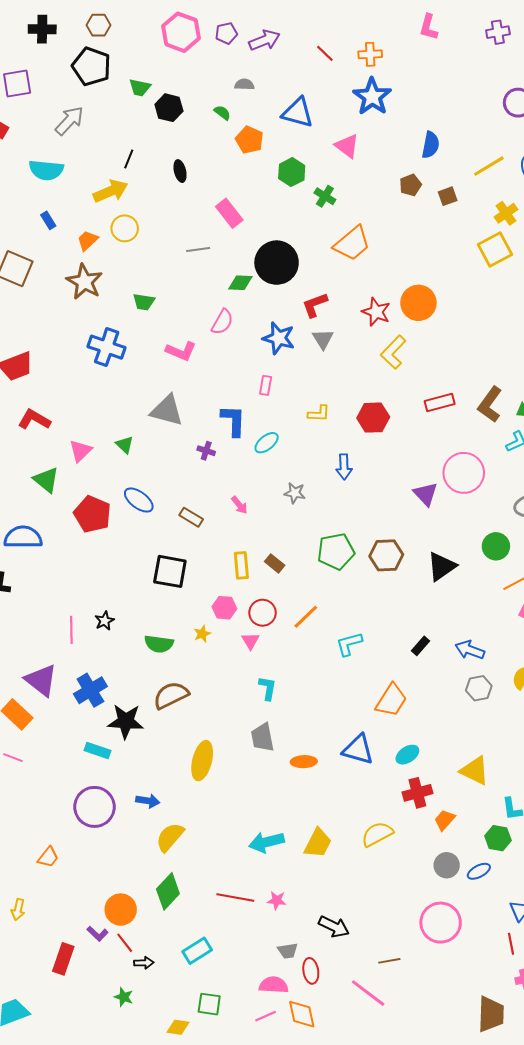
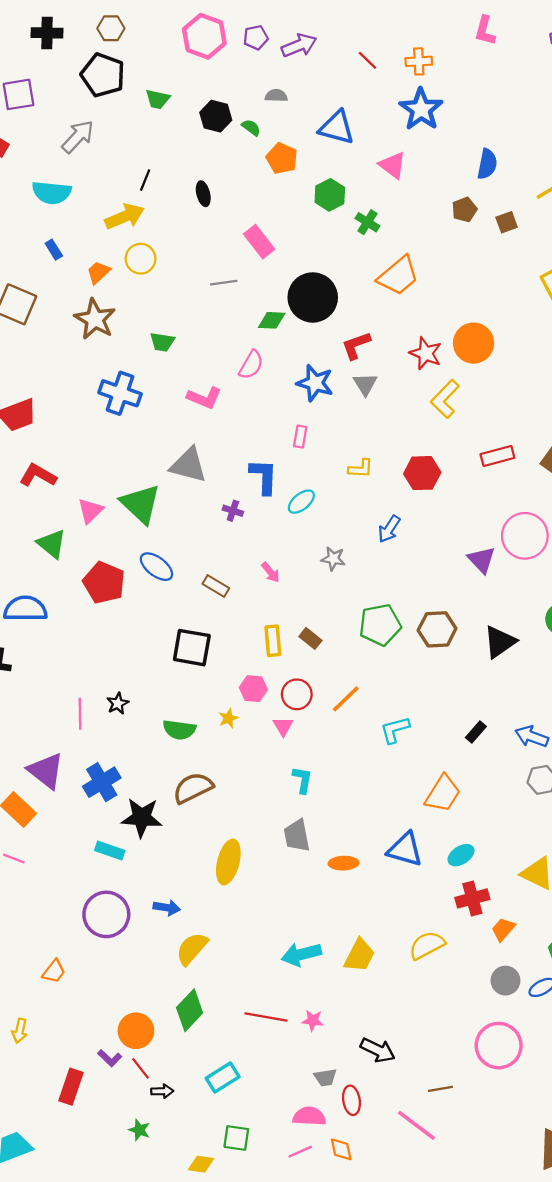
black hexagon: (169, 108) -> (216, 116), moved
green triangle: (125, 445) -> (141, 504), size x2.0
blue arrow: (344, 467) -> (389, 529), turned 35
orange diamond: (302, 1014) -> (341, 1149), size x0.7

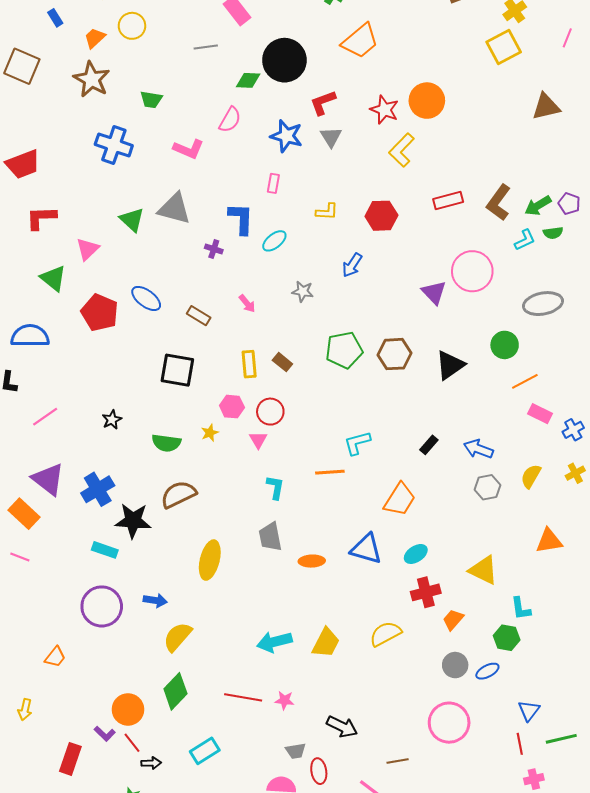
red L-shape: (38, 475) -> (41, 218), turned -32
green triangle: (141, 504) -> (132, 220), moved, size x0.7
orange line: (346, 699) -> (330, 472), moved, turned 40
pink line: (80, 714) -> (45, 417), moved, turned 56

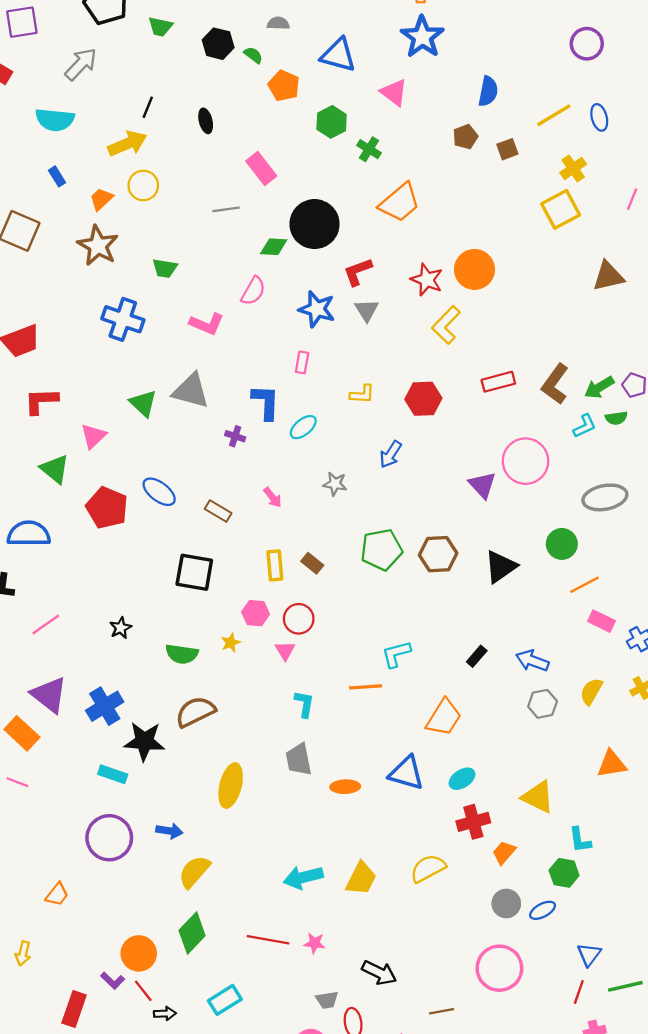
red line: (520, 744) -> (579, 992), turned 30

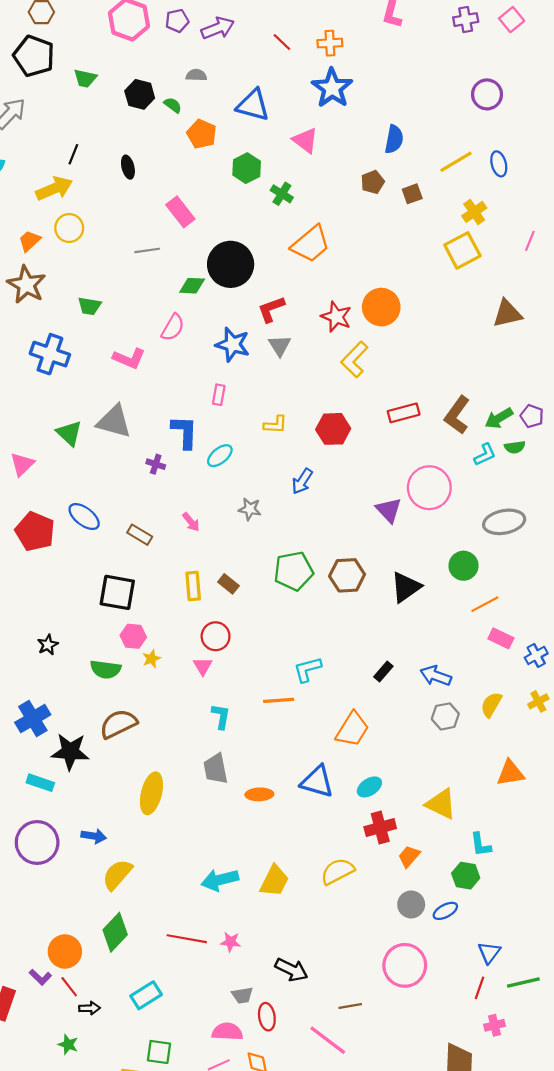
pink hexagon: (256, 613) -> (133, 636), moved

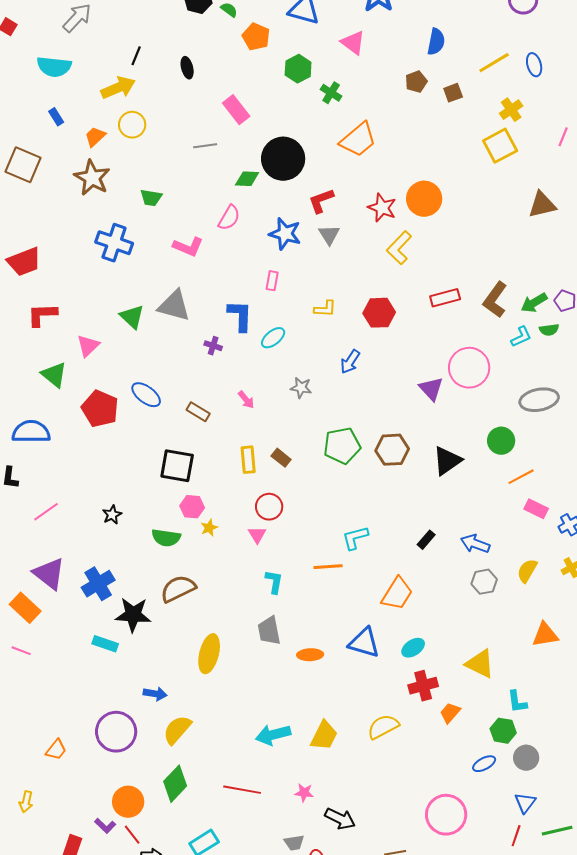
purple circle: (37, 842) -> (116, 732), moved
gray circle: (411, 904) -> (526, 758), moved
pink star: (231, 942) -> (304, 793), moved

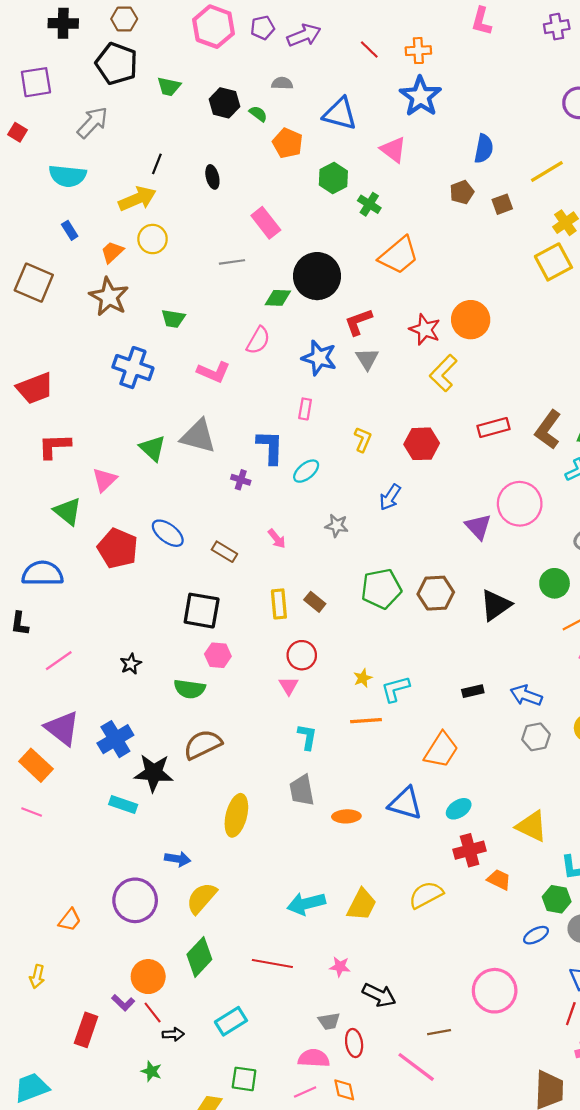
yellow L-shape: (325, 309) -> (363, 439), turned -70
yellow star: (209, 528) -> (363, 678), moved
black rectangle: (426, 540) -> (473, 691), turned 36
orange trapezoid: (450, 713) -> (499, 880), turned 75

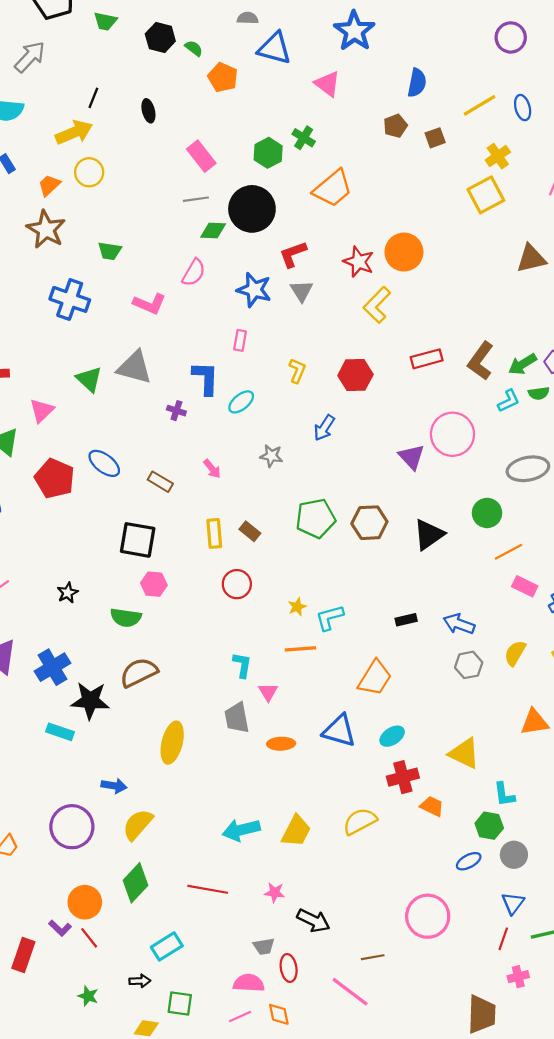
gray semicircle: (282, 83) -> (248, 18), moved
green hexagon: (333, 178) -> (268, 153), moved
gray line: (232, 262) -> (196, 199), moved
pink triangle: (289, 686) -> (268, 692), moved
black arrow: (173, 1034) -> (140, 981), moved

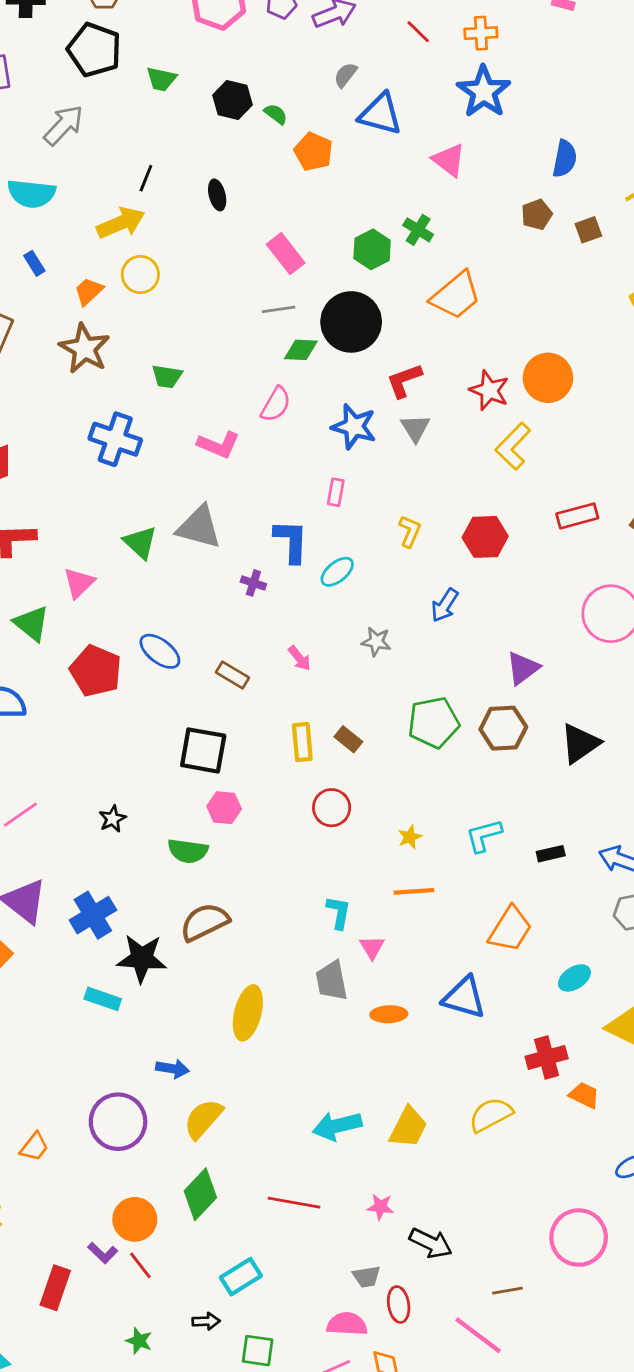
gray semicircle: (248, 18) -> (346, 75), turned -54
purple triangle: (412, 457) -> (523, 668), moved, turned 36
cyan L-shape: (330, 618) -> (484, 836), moved
cyan ellipse: (392, 736) -> (574, 978), moved

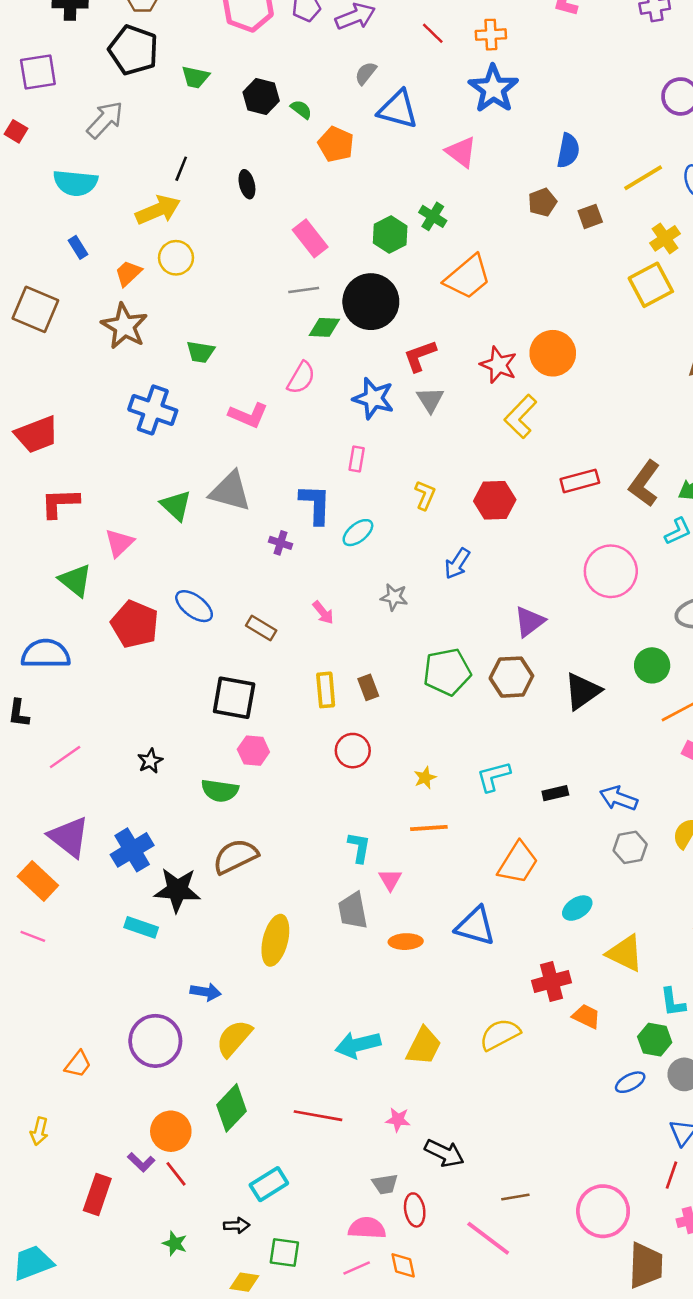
brown rectangle: (348, 739) -> (368, 687), turned 30
pink circle: (579, 1238) -> (603, 1211), moved

